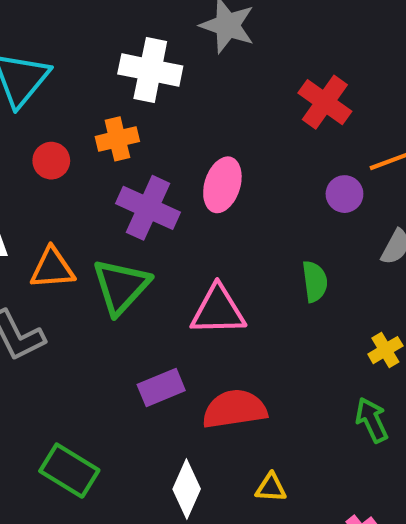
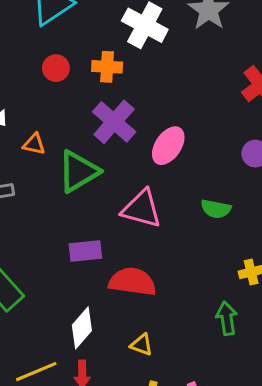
pink ellipse: (222, 185) -> (168, 146), moved
orange triangle: (52, 268) -> (34, 144), size x0.7
green semicircle: (315, 281) -> (216, 209), turned 92

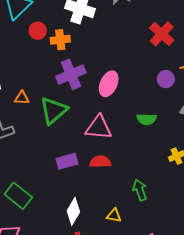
red circle: (56, 68) -> (38, 31), moved
purple cross: (114, 122) -> (71, 74), turned 36
red semicircle: (132, 282) -> (100, 162), moved, size x0.7
green arrow: (227, 318) -> (140, 190), moved

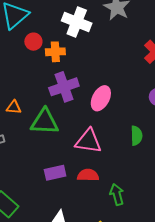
green triangle: (54, 111) -> (45, 122), turned 40
green semicircle: (147, 119) -> (136, 136), turned -96
green arrow: (140, 190) -> (117, 194), moved

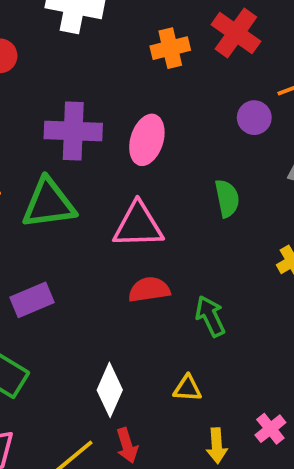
orange cross: (55, 52) -> (170, 48), moved
purple cross: (64, 87) -> (73, 131), turned 32
purple rectangle: (55, 173) -> (32, 300), moved

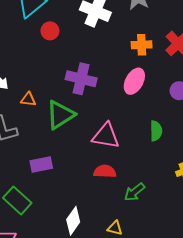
pink ellipse: (147, 140) -> (134, 81), moved
green triangle: (49, 203) -> (60, 115), turned -36
green arrow: (210, 316) -> (135, 192), turned -115

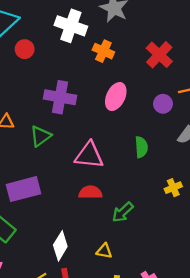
orange cross: (142, 45) -> (103, 51), moved, turned 30
green triangle: (60, 115) -> (40, 136), size x0.7
purple rectangle: (41, 164) -> (24, 189), size x1.4

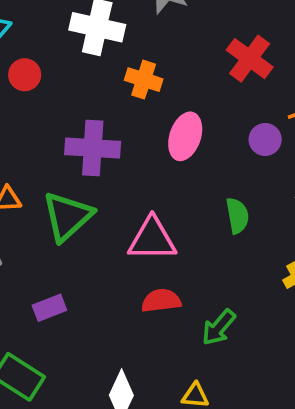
orange cross: (103, 51) -> (144, 80), moved
green triangle: (40, 136) -> (68, 216), size x1.4
purple rectangle: (24, 189) -> (49, 308), size x0.6

